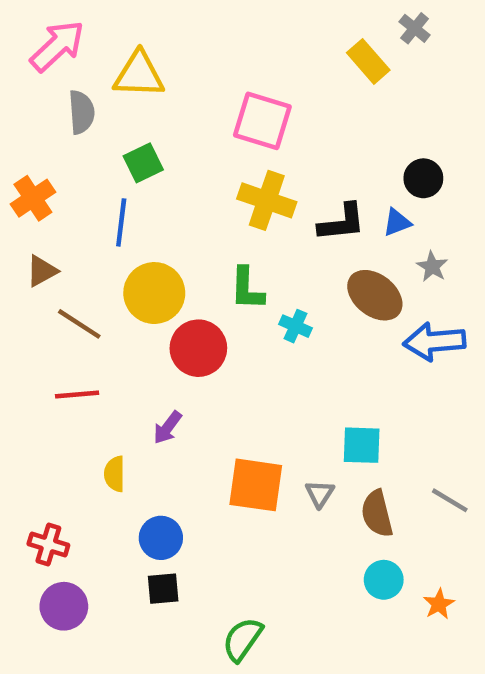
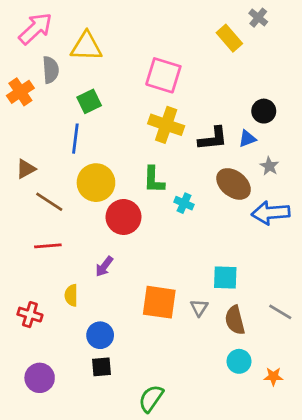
orange cross: (33, 198) -> (20, 92), moved
red cross: (48, 544) -> (30, 315), moved
orange star: (439, 604) -> (273, 376), turned 30

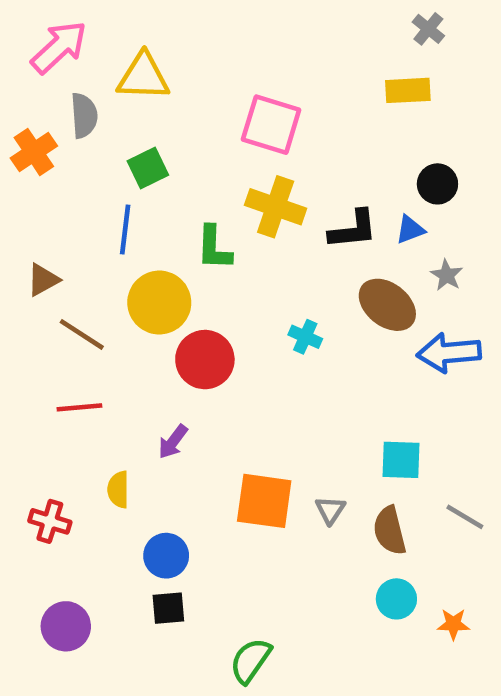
yellow rectangle: (229, 38) -> (408, 90), moved, turned -52
green L-shape: (154, 180) -> (214, 248), moved
cyan square: (225, 277) -> (401, 460), moved

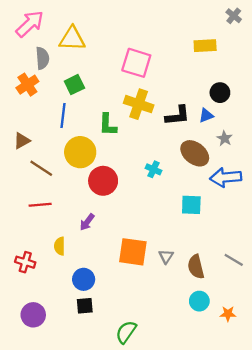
gray cross: (428, 29) -> (234, 16), moved
orange cross: (34, 152) -> (27, 85), moved
cyan square: (401, 460) -> (191, 205), moved

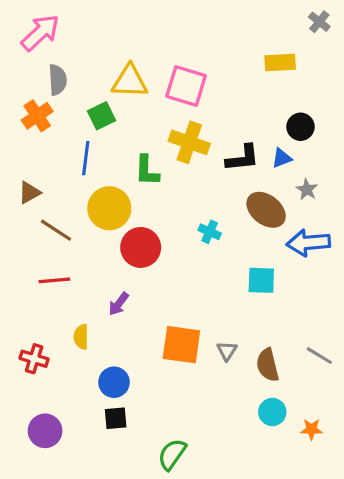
yellow triangle: (72, 39) -> (130, 81), moved

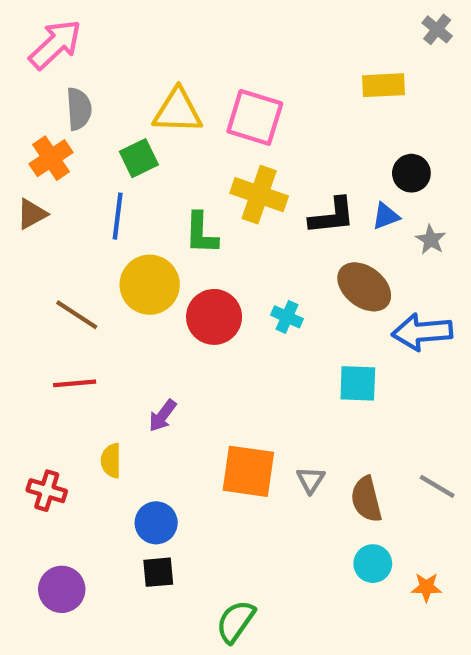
gray star: (307, 189) -> (431, 240), moved
brown triangle: (29, 193) -> (32, 214), moved
red circle: (141, 247) -> (214, 317), moved

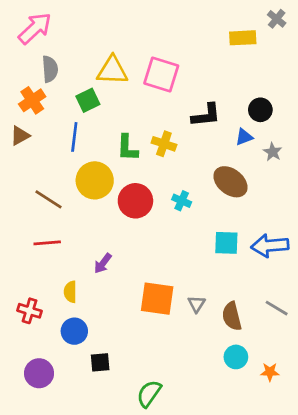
yellow rectangle: (384, 85) -> (243, 38), moved
yellow cross: (259, 195) -> (164, 144), moved, size x0.7
black L-shape: (332, 216) -> (206, 115), moved
blue arrow: (422, 332) -> (270, 246), moved
blue circle: (156, 523) -> (74, 331), moved

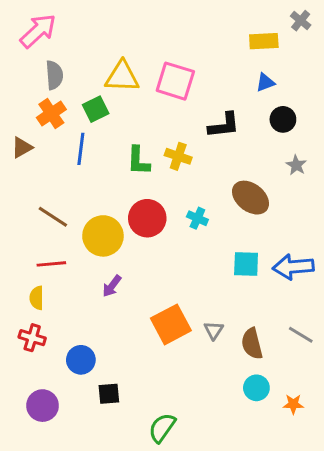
orange cross: (32, 100) -> (51, 113), moved
blue triangle: (244, 137) -> (265, 83), moved
yellow circle: (95, 180) -> (103, 236), moved
yellow semicircle: (70, 292) -> (37, 298), moved
orange square: (157, 299) -> (171, 324), turned -36

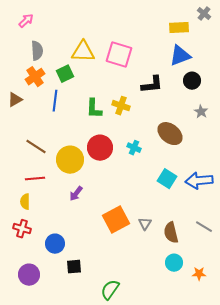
pink arrow: (38, 31) -> (26, 21), size x0.6
blue triangle: (265, 83) -> (180, 56), size x1.6
cyan square: (246, 264) -> (167, 179), turned 30

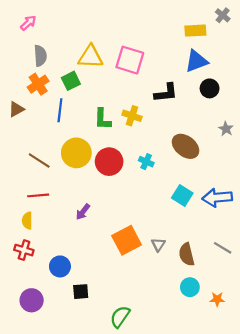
gray star: (201, 112) -> (226, 129), moved
yellow circle: (70, 160) -> (76, 153), moved

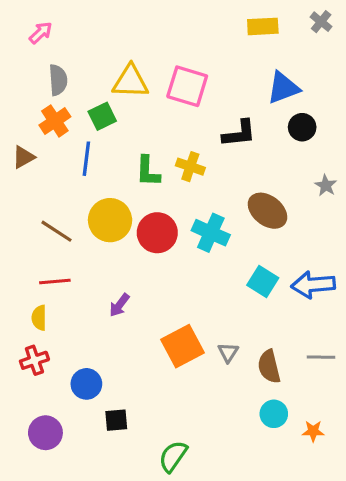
yellow rectangle: (195, 31) -> (263, 26), moved
cyan cross: (146, 162) -> (211, 233), size x1.6
gray line: (223, 248) -> (321, 357), turned -30
red cross: (24, 250) -> (34, 360), turned -36

